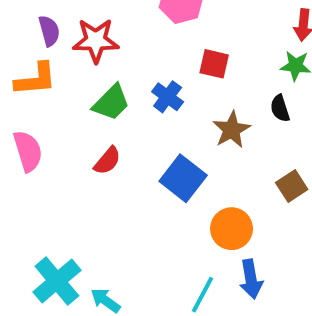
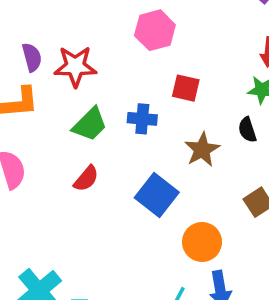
blue cross: (168, 97) -> (142, 119), turned -32

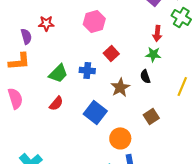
red star: (75, 66) -> (46, 23), moved, size x0.7
red square: (186, 88) -> (111, 53), turned 35

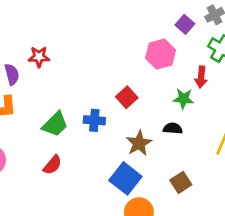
pink hexagon: (94, 21) -> (161, 54), moved
red arrow: (157, 33) -> (201, 77), moved
black semicircle: (145, 76) -> (173, 128), turned 112
blue square: (95, 112) -> (125, 178), moved

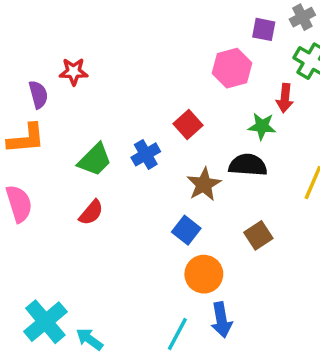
purple square: (185, 24) -> (264, 29), turned -30
blue cross: (94, 120) -> (146, 154), turned -35
black semicircle: (173, 128) -> (248, 165), size x1.5
blue square: (125, 178) -> (186, 230), size x0.7

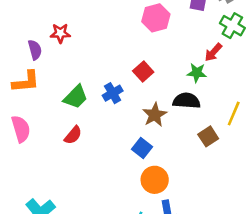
pink hexagon: (232, 68) -> (156, 18), moved
red arrow: (285, 98) -> (213, 52), turned 36
brown square: (258, 235) -> (208, 136), moved

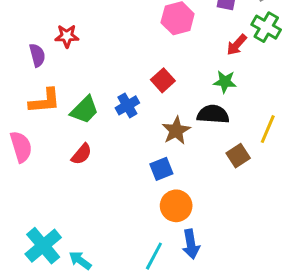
red arrow: (213, 52) -> (237, 45), moved
orange L-shape: (26, 82) -> (45, 101), moved
blue square: (142, 148) -> (161, 169), turned 30

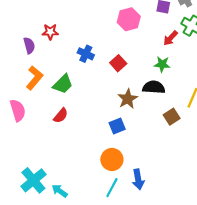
orange L-shape: (45, 101) -> (35, 78), turned -45
blue cross: (127, 105) -> (86, 54), moved, turned -35
orange circle: (176, 206) -> (112, 159), moved

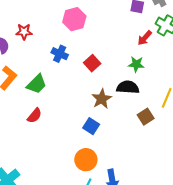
pink hexagon: (129, 19) -> (74, 19), moved
blue square: (117, 126) -> (91, 126), turned -35

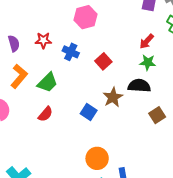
red star: (24, 32) -> (43, 40), moved
red arrow: (145, 38) -> (147, 41), moved
blue square: (91, 126) -> (89, 112), moved

